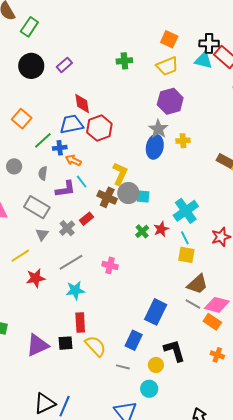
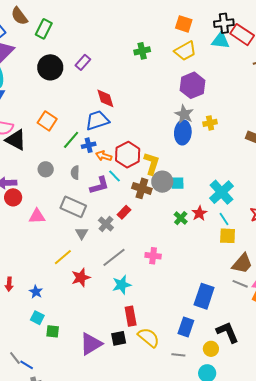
red hexagon: (99, 128) -> (128, 155), moved

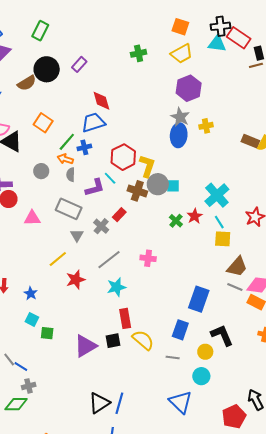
brown semicircle: (19, 16) -> (27, 83), moved, turned -84
orange arrow: (104, 156) -> (65, 159), moved

